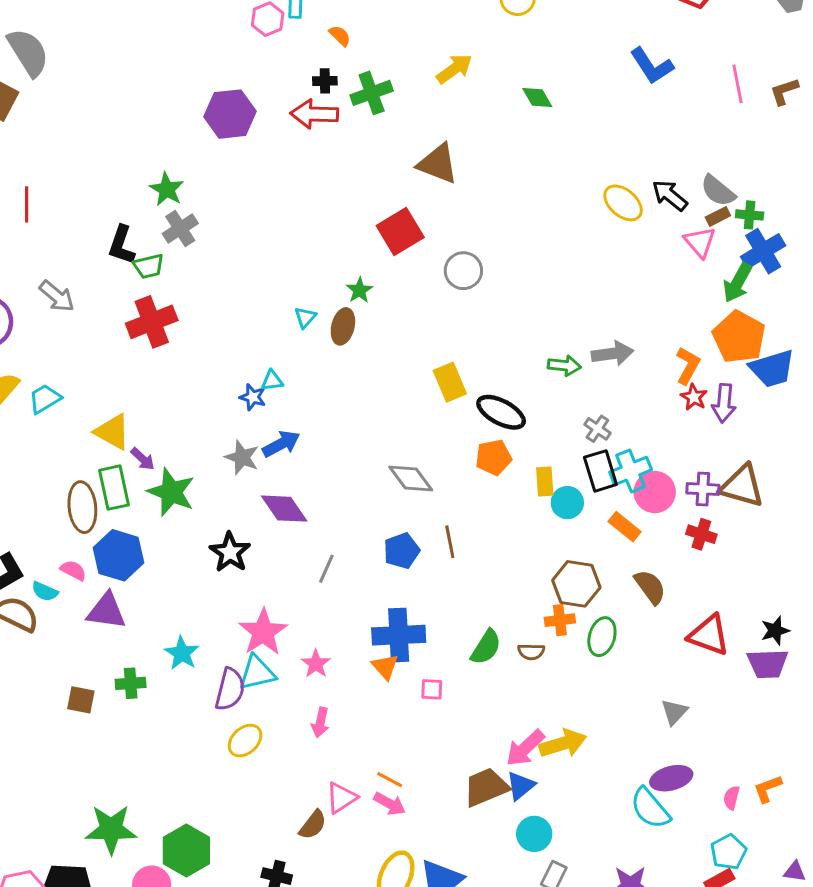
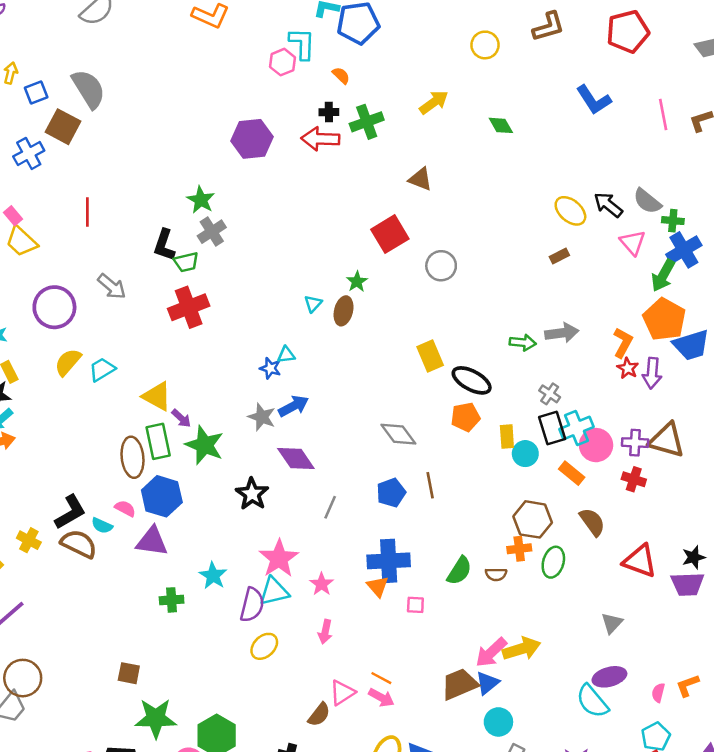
brown triangle: (438, 164) -> (420, 179), size x0.7
brown rectangle: (718, 216) -> (559, 256), moved
brown square: (81, 700) -> (129, 673), moved

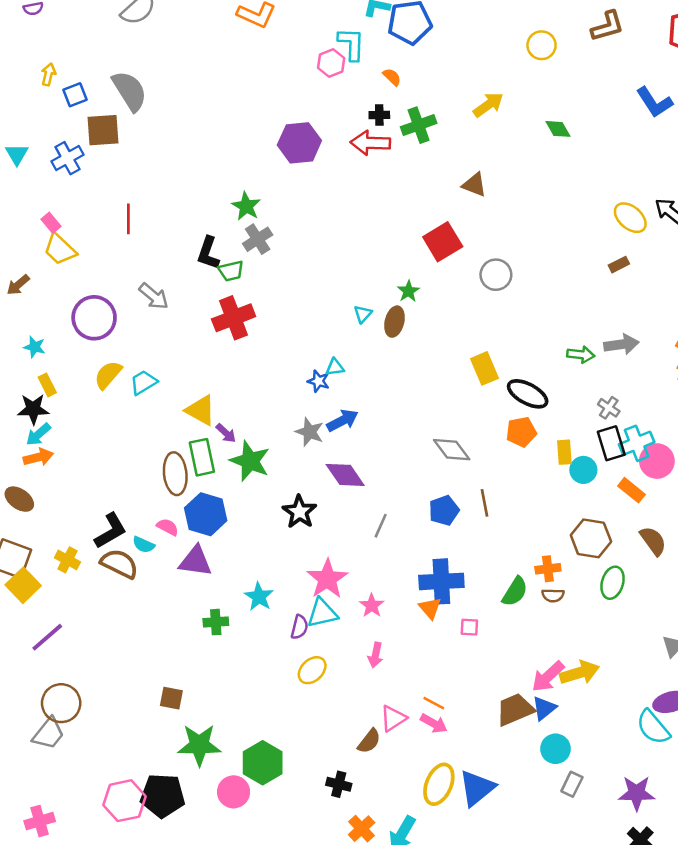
brown square: (63, 127) -> (103, 130), turned -32
orange cross: (519, 549) -> (548, 569), moved
purple semicircle: (252, 605) -> (299, 627), size x0.7

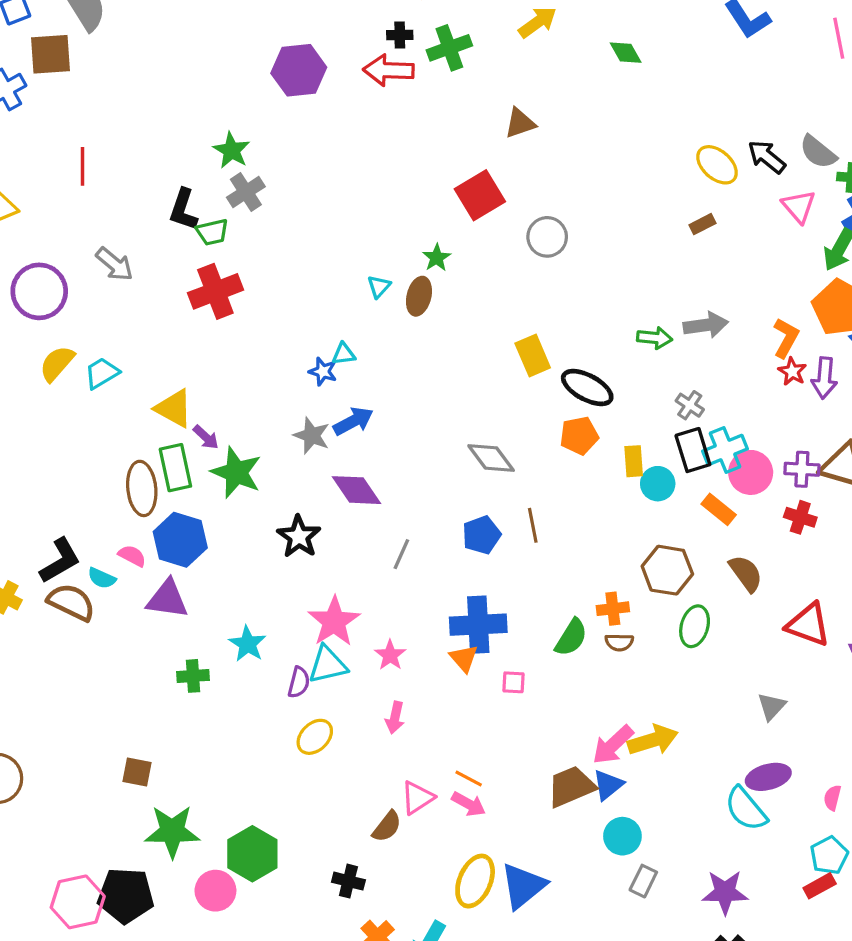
brown triangle: (474, 185) -> (520, 123), turned -40

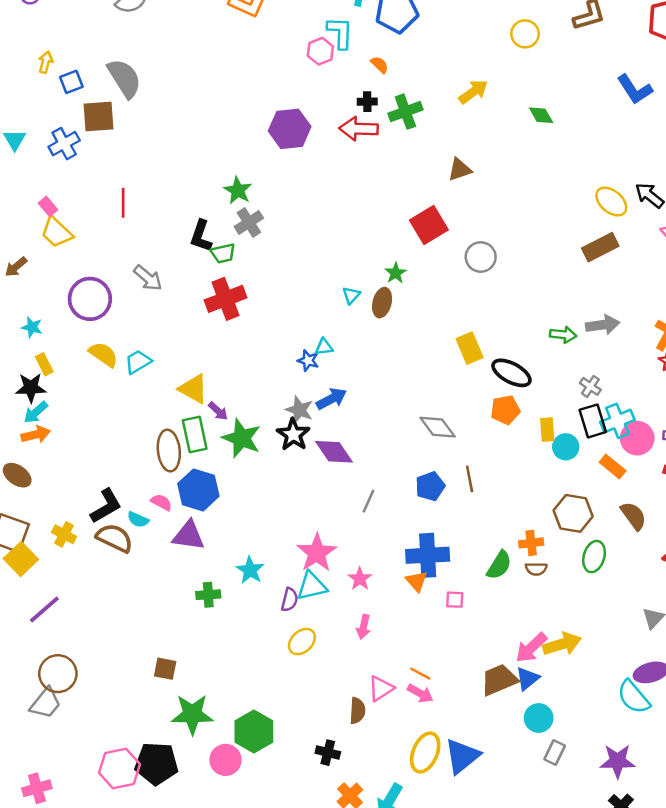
brown rectangle: (703, 224) -> (600, 247), size x1.8
yellow semicircle: (57, 363) -> (103, 354), turned 84
black star: (299, 537) -> (293, 434), moved
brown semicircle: (387, 827) -> (357, 711), turned -35

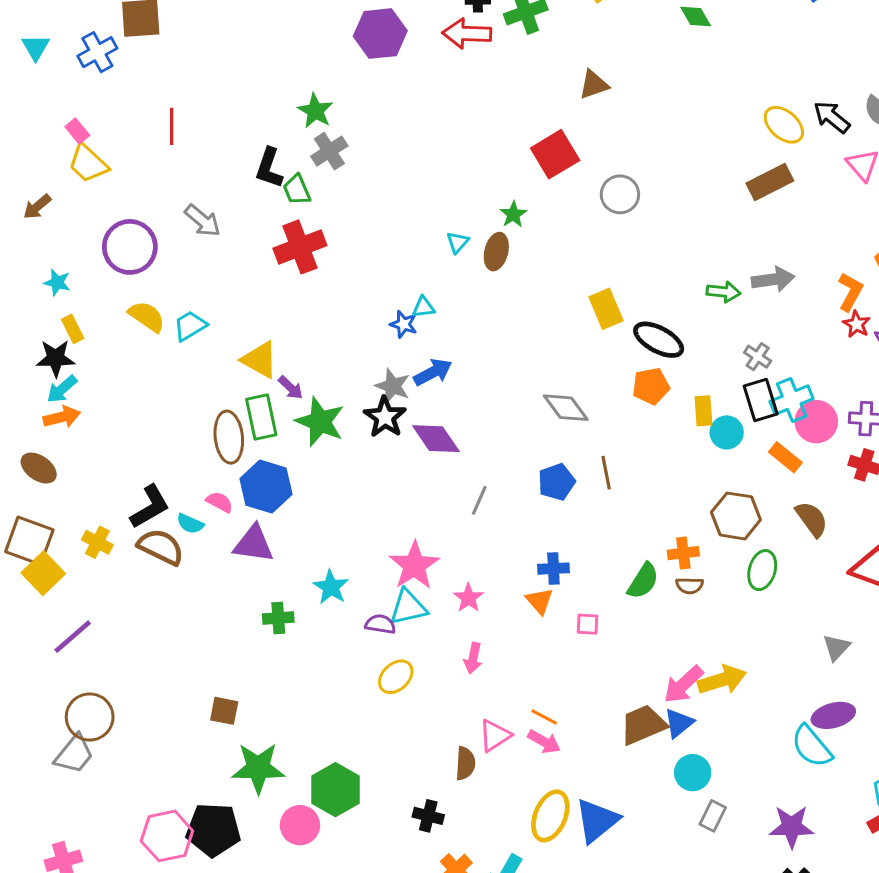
green trapezoid: (223, 253) -> (297, 190), turned 80
blue cross: (428, 555) -> (553, 569), size x0.6
purple semicircle: (290, 600) -> (380, 624), turned -95

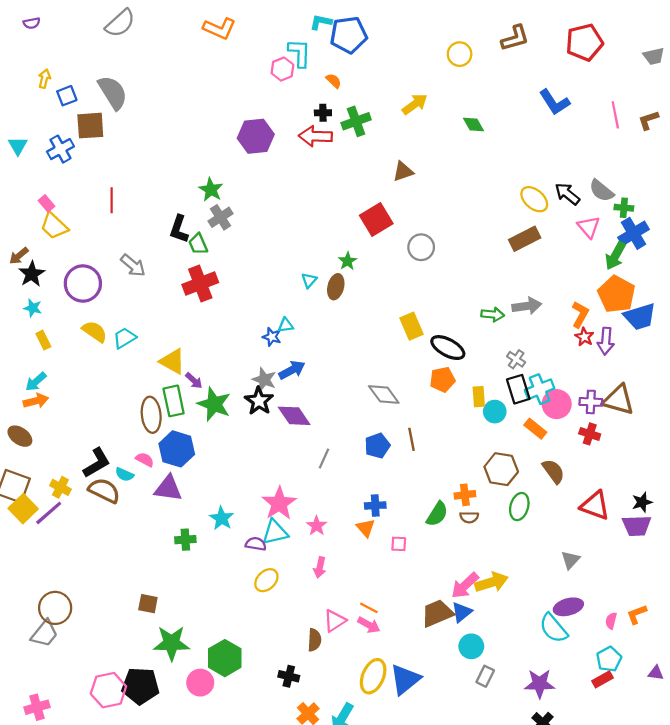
black star: (56, 358) -> (32, 274), moved, turned -30
purple line: (73, 637) -> (49, 513), moved

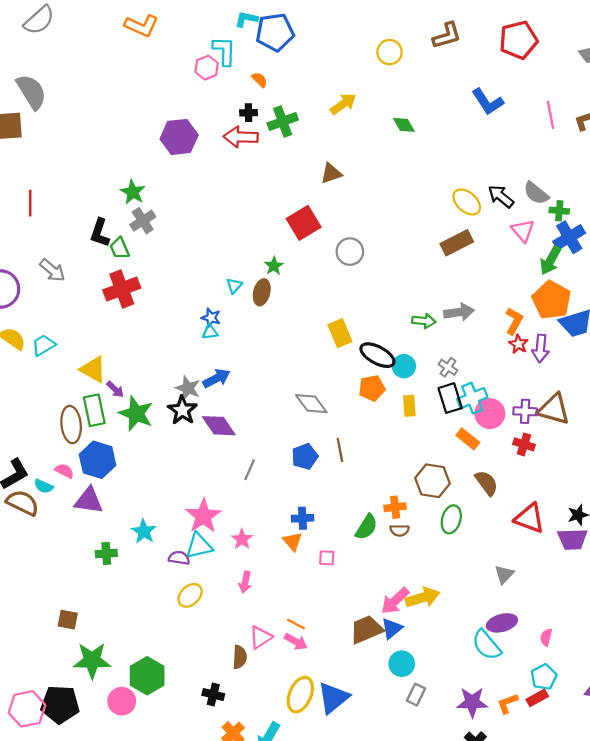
blue star: (272, 337) -> (211, 318), moved
cyan circle: (495, 412) -> (404, 366), moved
orange L-shape: (637, 614) -> (507, 703), moved

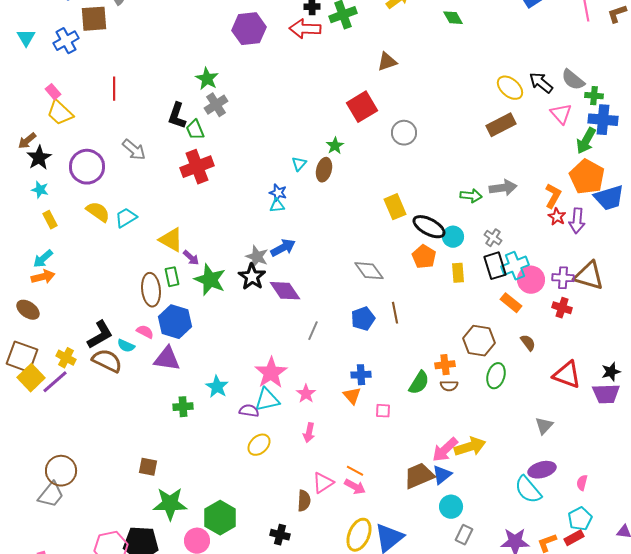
blue cross: (569, 237) -> (603, 120), turned 36
orange pentagon: (372, 388) -> (424, 257), turned -30
green rectangle: (94, 410) -> (172, 277), size x0.7
brown semicircle: (487, 483) -> (528, 343), size x0.7

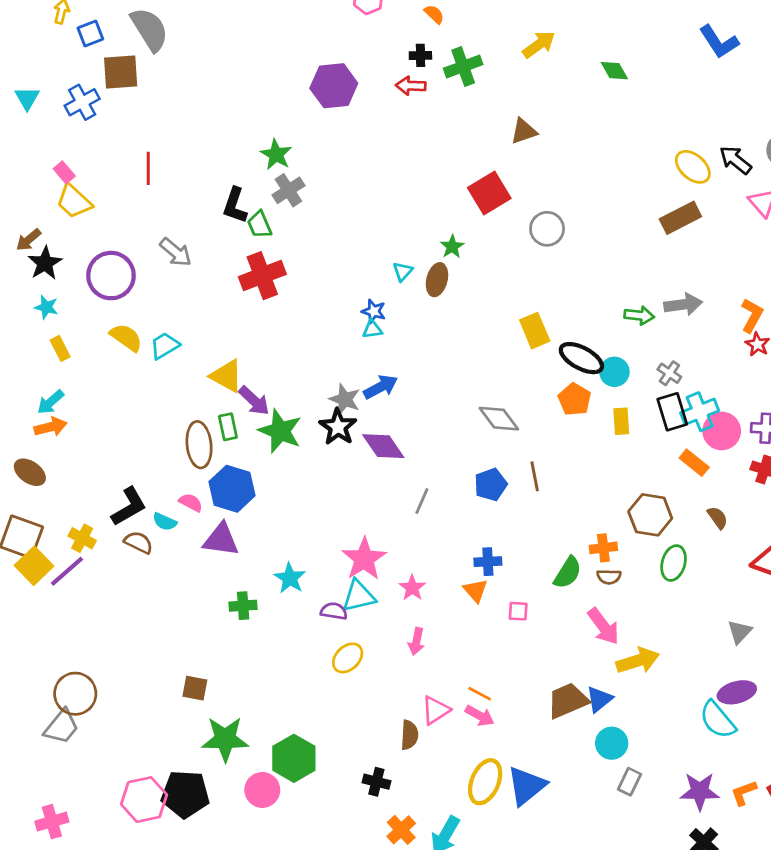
red arrow: (305, 29) -> (411, 86), size x0.7
purple arrow: (191, 258) -> (254, 401), size x1.4
brown semicircle: (107, 361) -> (139, 542), size x0.7
pink arrow: (445, 450) -> (603, 626), moved, turned -84

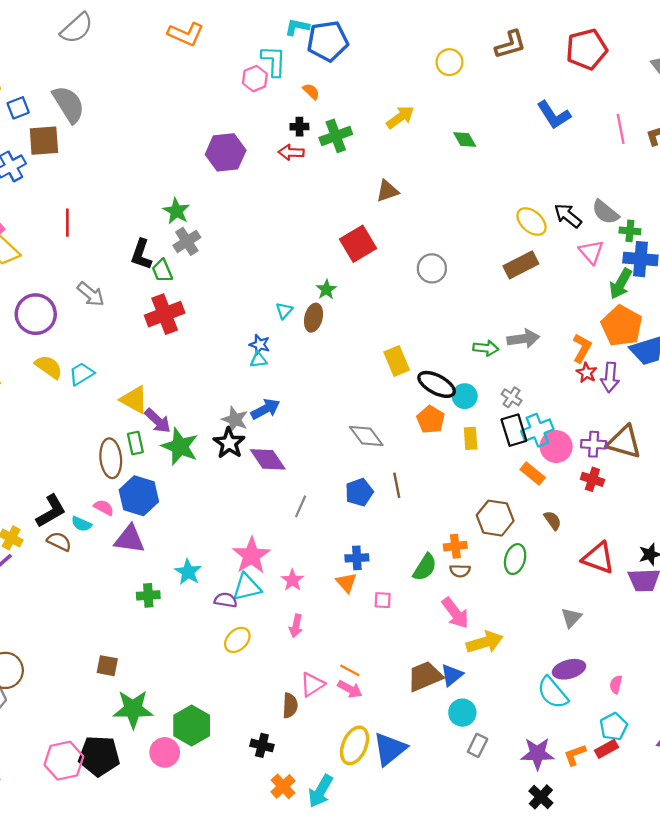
gray circle: (547, 229) -> (432, 268), moved

